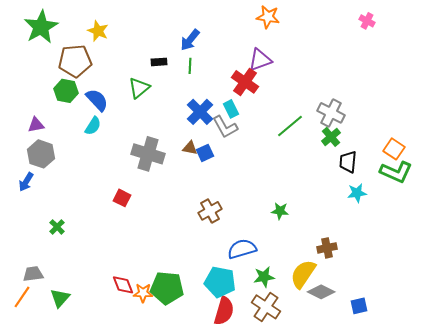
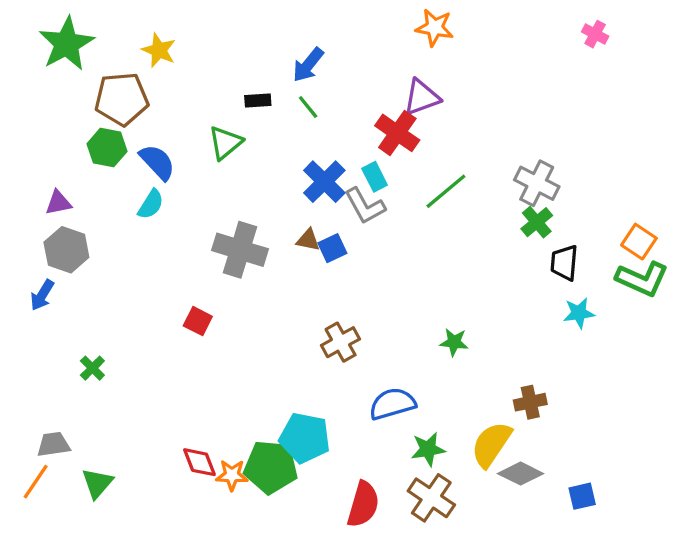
green line: (190, 66) -> (308, 107), turned -42
green line: (290, 126) -> (446, 191), moved
cyan pentagon: (220, 282) -> (305, 438), moved

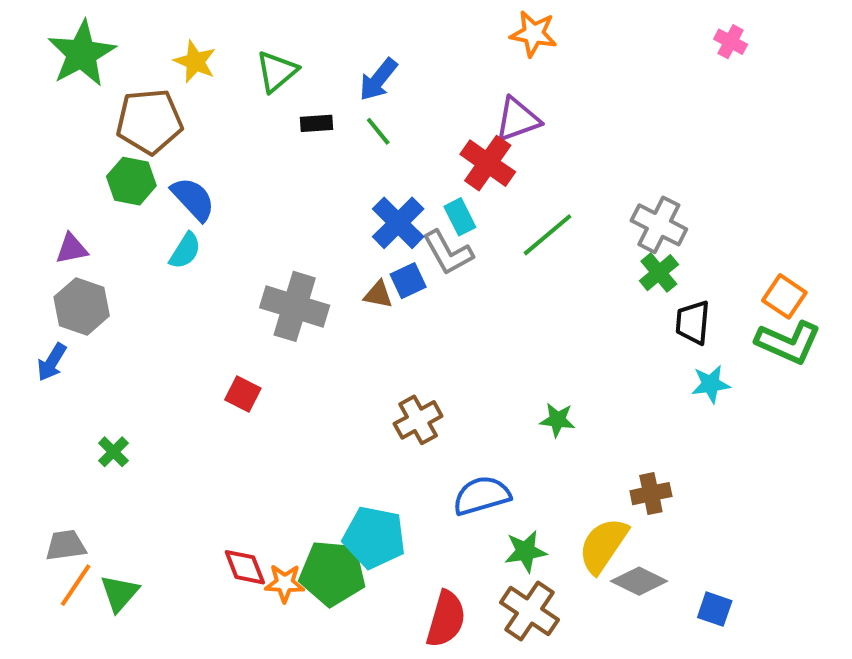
green triangle: (225, 143) -> (277, 72), moved
blue square: (332, 248) -> (408, 281), moved
orange line: (36, 482) -> (76, 585), moved
blue square: (582, 496) -> (715, 609), turned 32

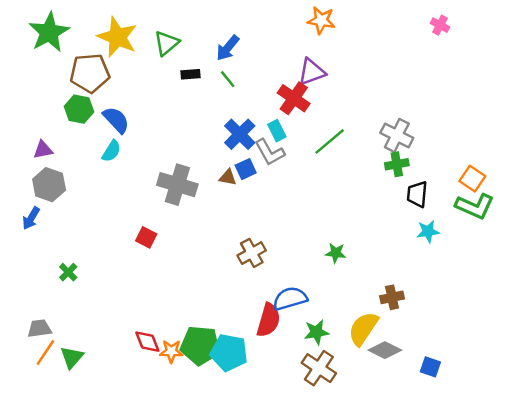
yellow star: (195, 62) -> (117, 37), size x1.6
green cross: (659, 273) -> (397, 164), turned 30
cyan pentagon: (374, 537) -> (229, 353), moved
red semicircle: (446, 619) -> (268, 320), moved

